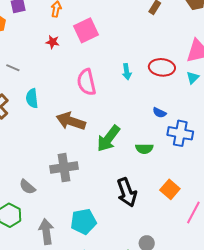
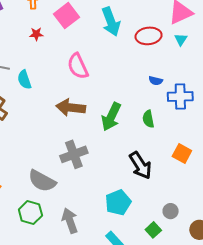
cyan arrow: (127, 72) -> (111, 22), moved, size x1.8
cyan semicircle: (32, 98) -> (24, 80), moved
green semicircle: (144, 149) -> (148, 119), turned 90
gray semicircle: (27, 187) -> (42, 181), size x1.6
cyan pentagon: (83, 222) -> (118, 202), moved

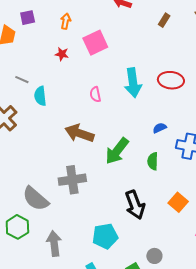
cyan arrow: (111, 22) -> (133, 83), moved
pink semicircle: (78, 66) -> (95, 94), size x0.6
blue semicircle: (156, 81) -> (160, 128), moved, turned 128

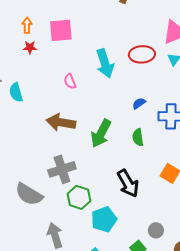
orange arrow: (66, 21) -> (27, 25), moved
pink square: (95, 43) -> (61, 30), turned 30
green hexagon: (17, 227) -> (79, 197), moved

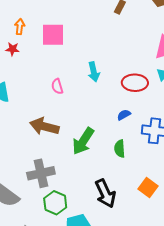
red star: (30, 47) -> (13, 49), moved
red ellipse: (142, 54) -> (135, 83), moved
cyan arrow: (105, 63) -> (94, 72), size x0.7

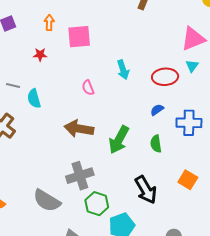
orange arrow: (20, 27) -> (49, 23), moved

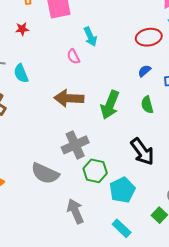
cyan arrow: (123, 70) -> (90, 37), moved

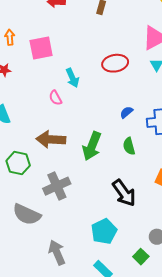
red ellipse: (149, 37) -> (115, 63), moved
green hexagon: (95, 171) -> (18, 163), moved

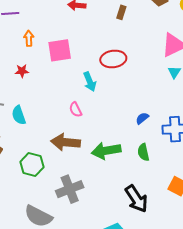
red ellipse: (115, 63) -> (113, 59), moved
pink semicircle: (55, 98) -> (76, 110), moved
green arrow: (92, 146) -> (106, 151), turned 56

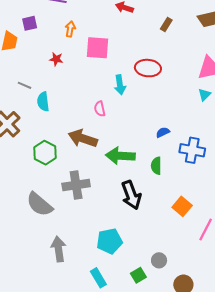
black arrow: (136, 199) -> (131, 195), moved

